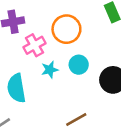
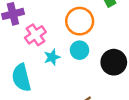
orange circle: (66, 29) -> (80, 21), moved

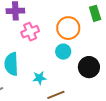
cyan star: (52, 57) -> (39, 78), moved

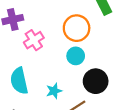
black circle: (89, 67) -> (96, 81), moved

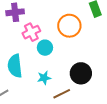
cyan circle: (76, 56) -> (45, 48), moved

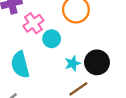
cyan star: (44, 78) -> (73, 63), moved

